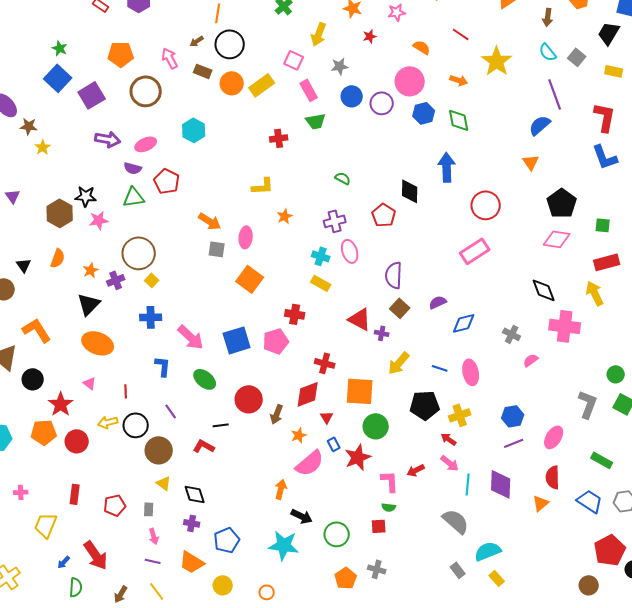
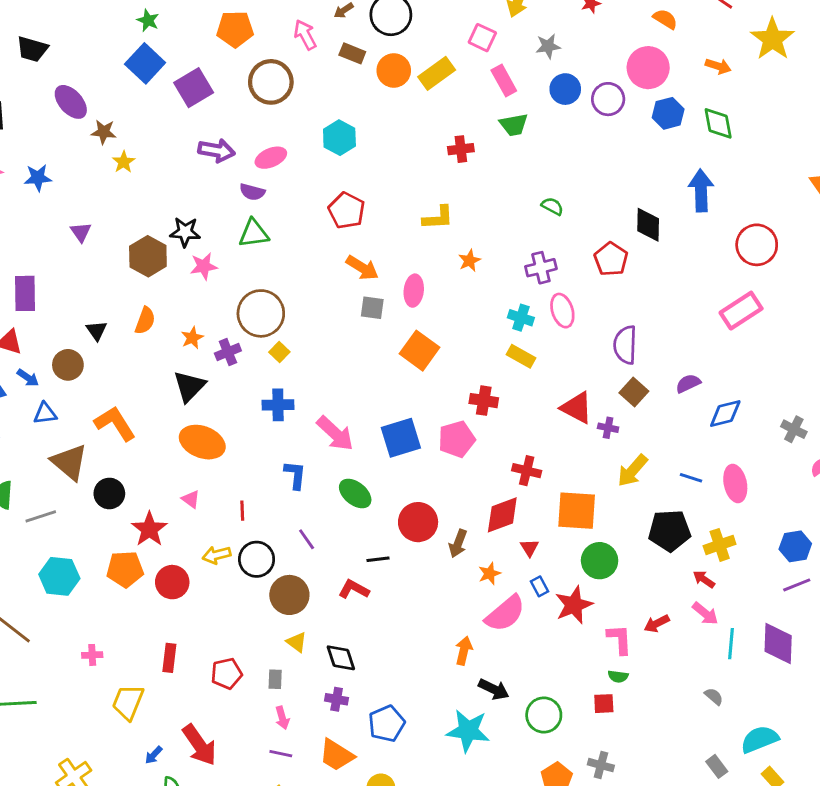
red pentagon: (167, 181) -> (347, 211), moved
gray semicircle: (456, 521) -> (714, 696), size x0.5

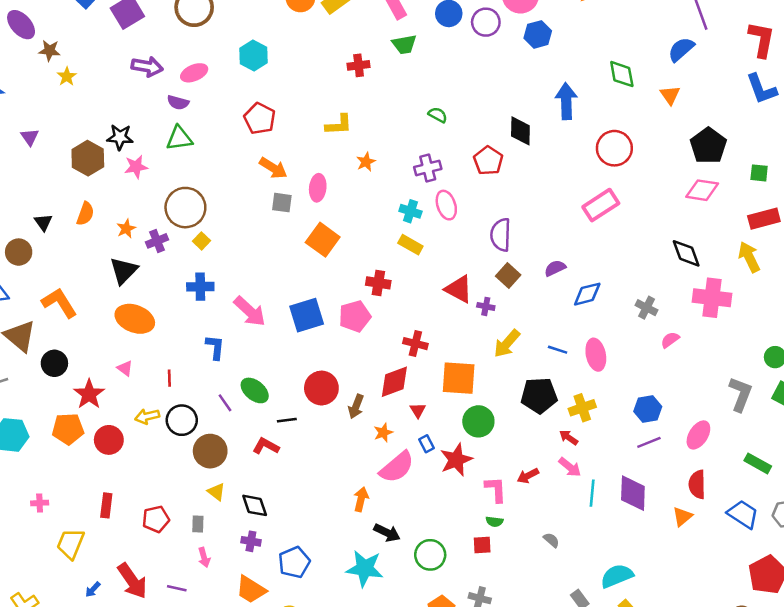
green diamond: (718, 123) -> (622, 74), moved
green ellipse: (355, 493) -> (255, 390), moved
gray semicircle: (714, 696) -> (551, 540), moved
purple line: (281, 754) -> (177, 588), moved

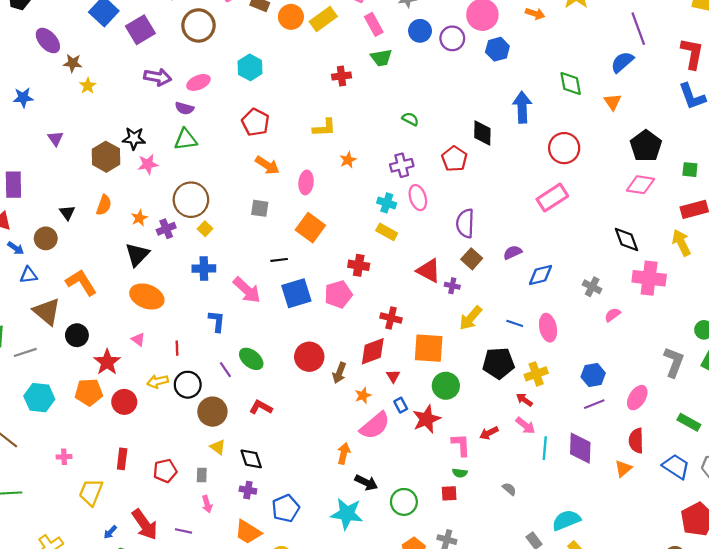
gray square: (282, 203) -> (260, 208), moved
black line: (287, 420) -> (279, 260), moved

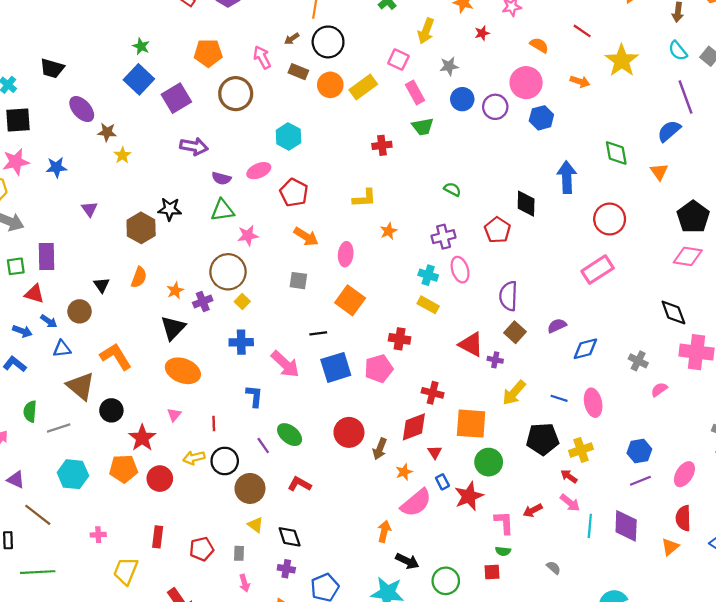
pink ellipse: (198, 82) -> (259, 171), moved
pink star: (148, 164) -> (248, 236), moved
pink triangle: (138, 340) -> (174, 415), turned 32

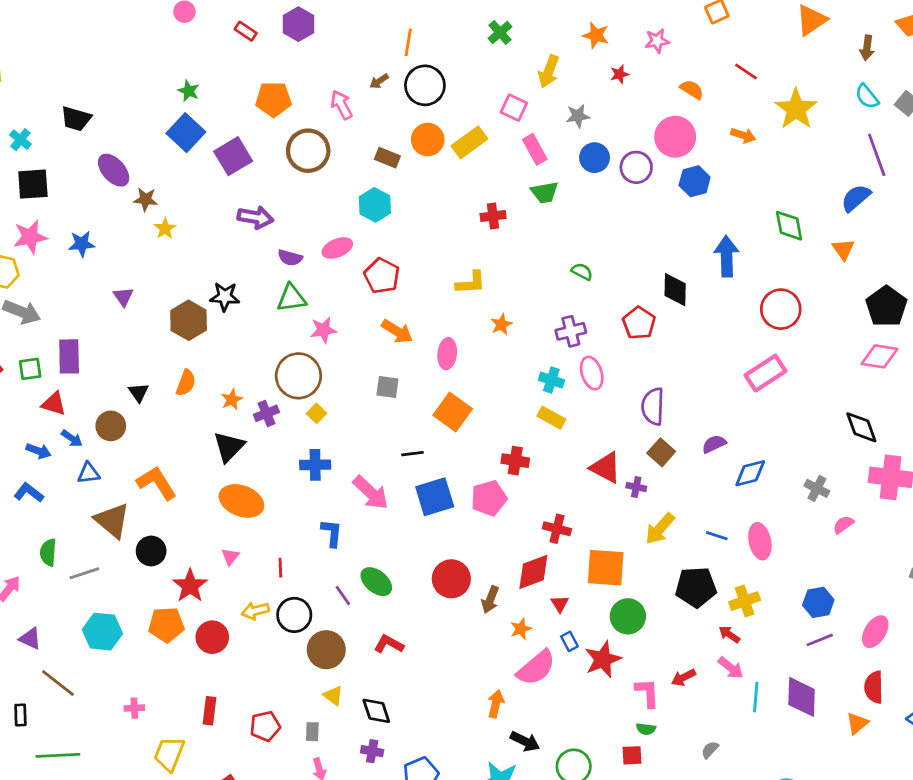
brown rectangle: (298, 72) -> (387, 158), moved
gray semicircle: (554, 568) -> (710, 750), turned -88

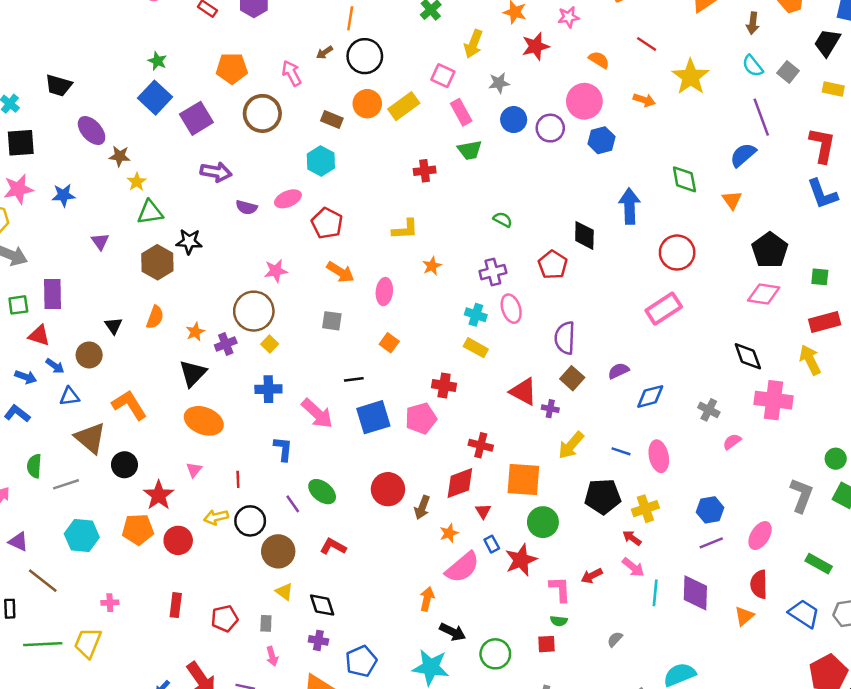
red star: (620, 74) -> (536, 46), size x1.6
green triangle: (291, 298) -> (150, 212), moved
orange square: (453, 412) -> (389, 343), size x0.6
yellow trapezoid: (169, 754) -> (88, 643), moved

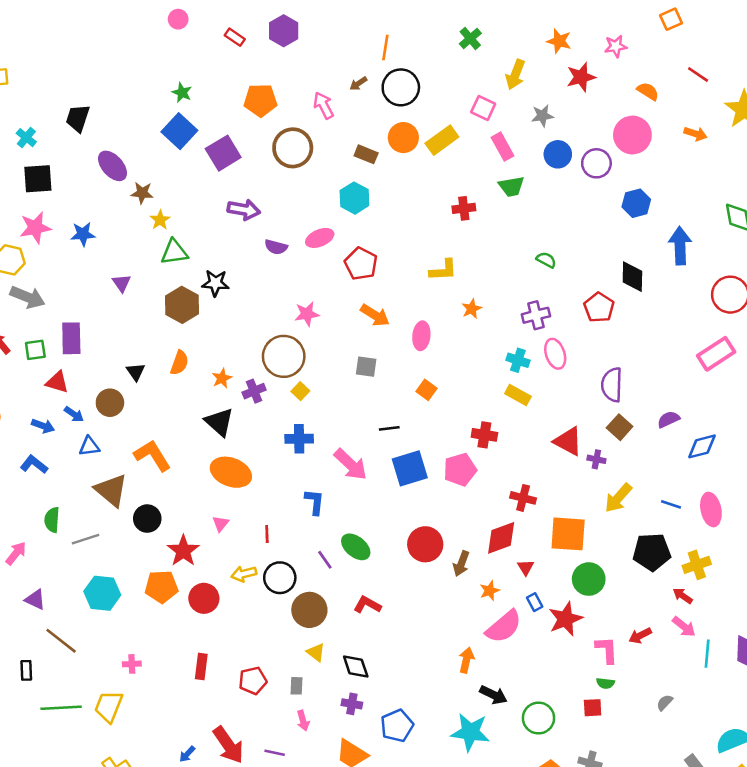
black trapezoid: (59, 85) -> (78, 118), turned 92
blue hexagon: (601, 140) -> (636, 203), moved
black triangle: (193, 373) -> (219, 422), turned -32

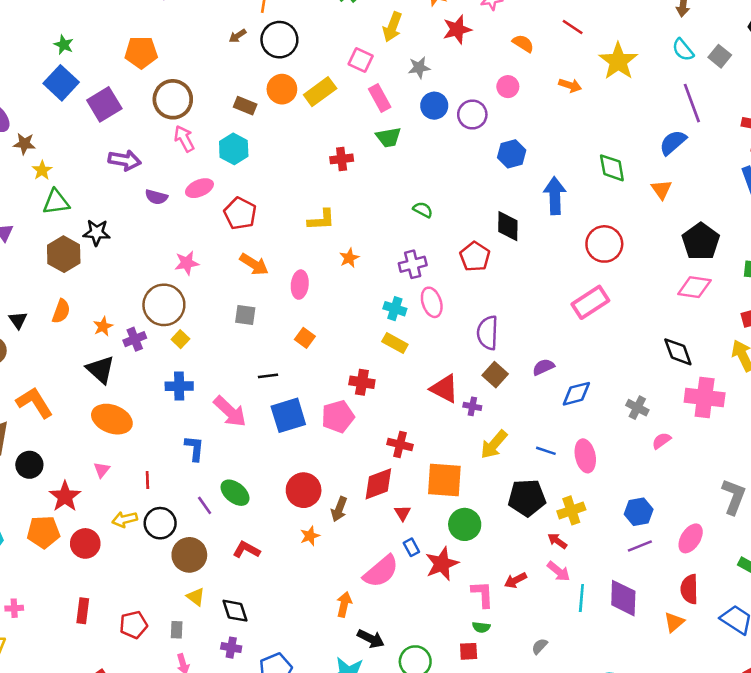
pink arrow: (324, 105) -> (184, 139), moved
pink circle: (632, 135) -> (508, 87), size x0.6
orange star: (490, 591) -> (310, 536), moved

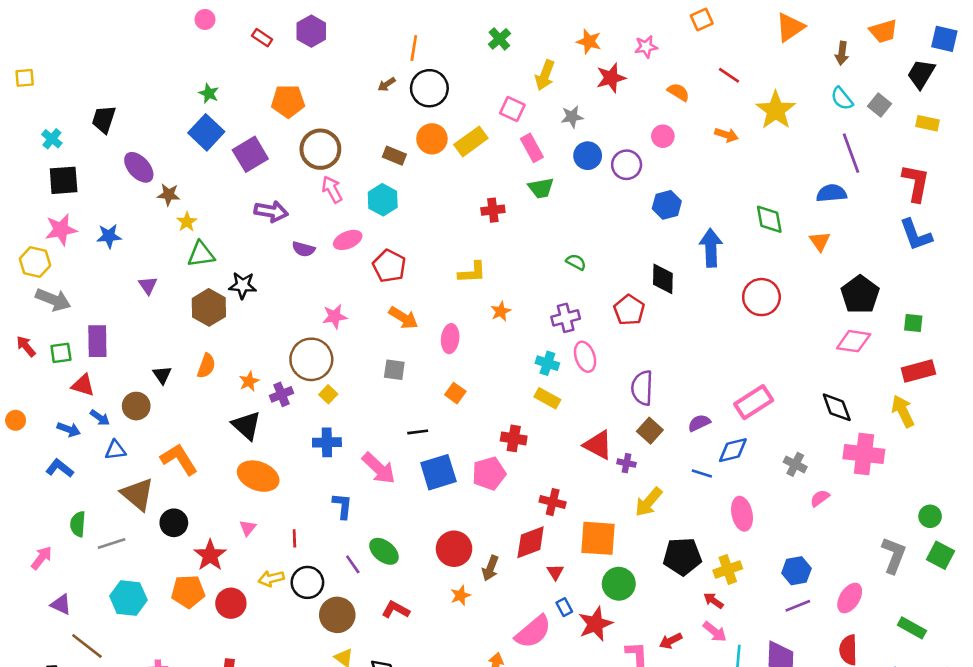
blue semicircle: (673, 142) -> (832, 193), turned 36
pink rectangle: (590, 302) -> (754, 402), moved
blue line: (546, 451) -> (702, 473), moved

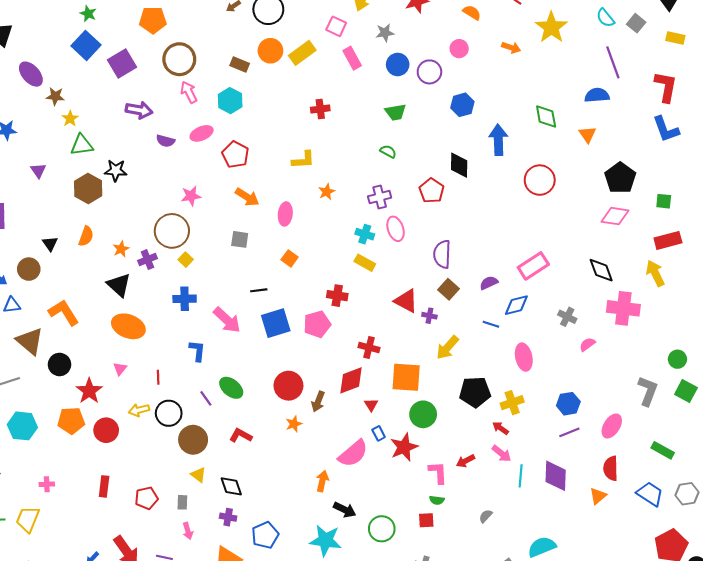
green trapezoid: (541, 188) -> (396, 112), moved

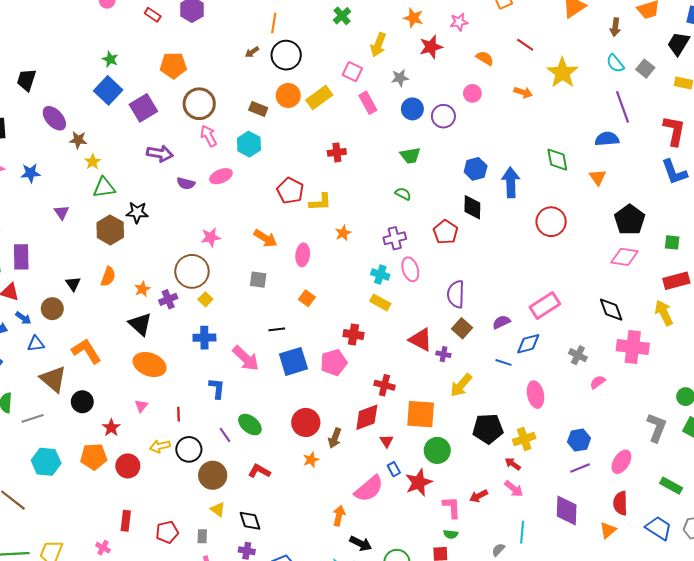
blue hexagon: (462, 105) -> (476, 169), moved
red pentagon: (235, 155) -> (290, 191), moved
red star: (89, 391) -> (111, 428), size x0.7
cyan line: (521, 476) -> (522, 532), moved
pink cross: (47, 484) -> (103, 548), moved, turned 32

